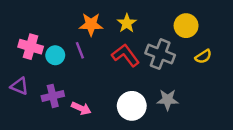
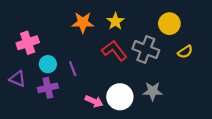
pink cross: (31, 47) -> (28, 43), turned -35
purple line: (80, 50) -> (73, 69), moved
cyan circle: (55, 55) -> (48, 64), moved
pink arrow: (81, 108) -> (94, 101), moved

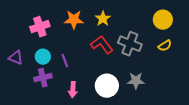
yellow circle: (169, 24) -> (163, 20), moved
pink cross: (28, 43) -> (40, 27), moved
purple triangle: (18, 79) -> (16, 58), moved
pink arrow: (94, 101) -> (73, 90), moved, turned 70

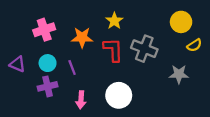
orange star: (74, 20) -> (82, 37), moved
red L-shape: (102, 45) -> (113, 50), turned 35
yellow semicircle: (165, 46) -> (194, 45), moved
gray star: (136, 81) -> (179, 74), moved

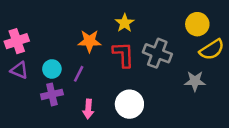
pink cross: (44, 30) -> (17, 41), moved
yellow semicircle: (194, 45) -> (212, 50), size x1.5
purple line: (72, 68) -> (79, 74), turned 48

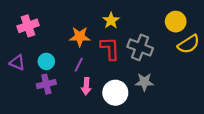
pink cross: (17, 41) -> (28, 26), moved
purple line: (79, 74) -> (79, 65), moved
gray star: (195, 81) -> (144, 82), moved
pink arrow: (88, 109) -> (86, 86), moved

